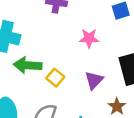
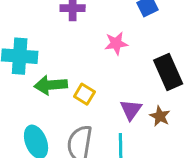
purple triangle: (94, 80) -> (131, 110), moved

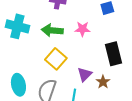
green arrow: (51, 85) -> (52, 30), moved
yellow square: (84, 94) -> (56, 59), size x1.5

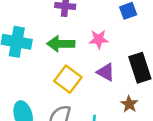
purple triangle: (85, 74) -> (106, 72), moved, turned -42

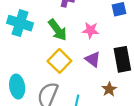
green arrow: (61, 44) -> (58, 30), turned -135

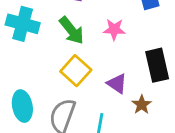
purple triangle: (93, 59) -> (117, 84), moved

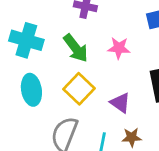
brown star: (142, 105) -> (132, 137), moved, turned 30
cyan ellipse: (22, 106) -> (31, 90), moved

